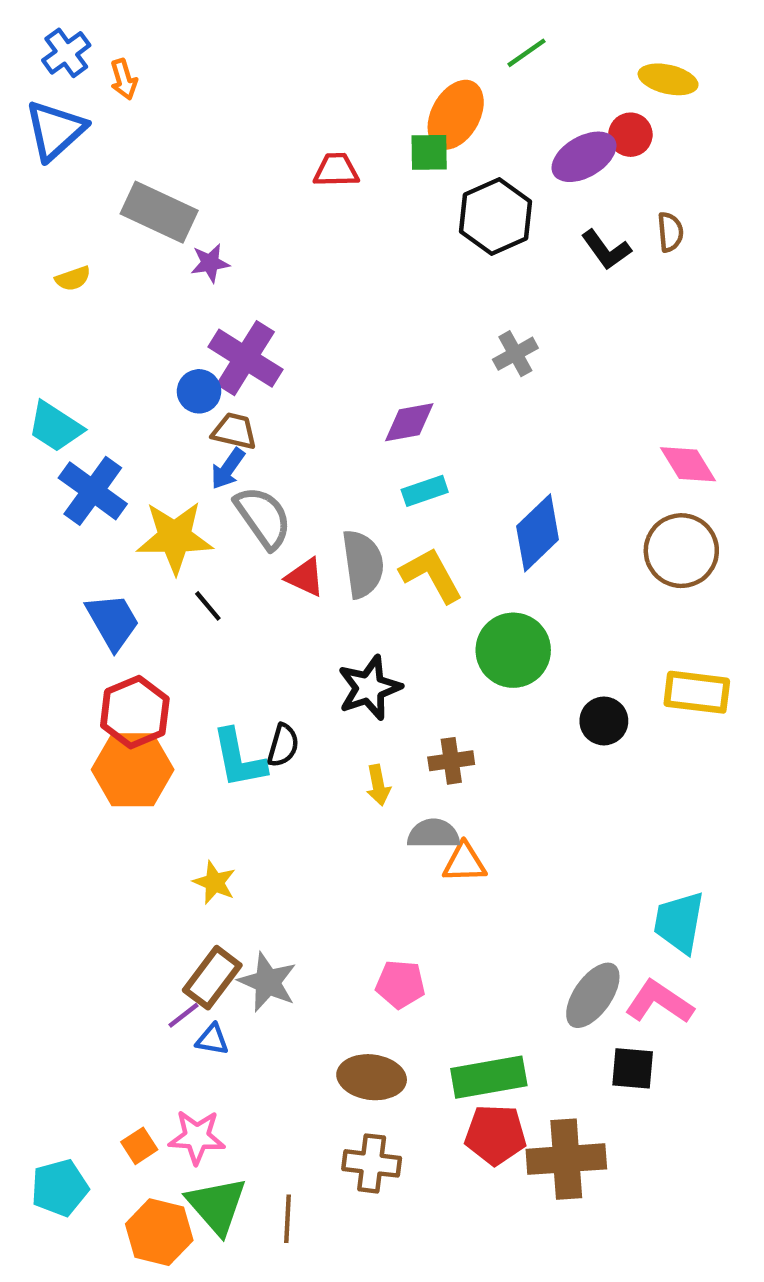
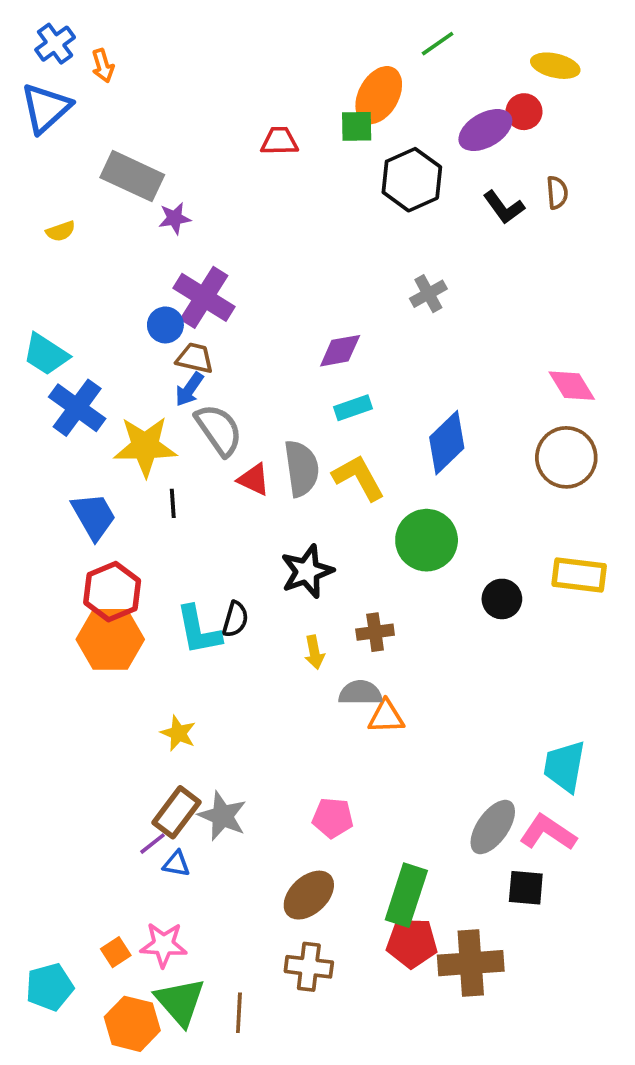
black line: (208, 606) -> (173, 503), turned 36
brown ellipse: (372, 1077) -> (309, 895), turned -50
green rectangle: (489, 1077) -> (406, 895), turned -62

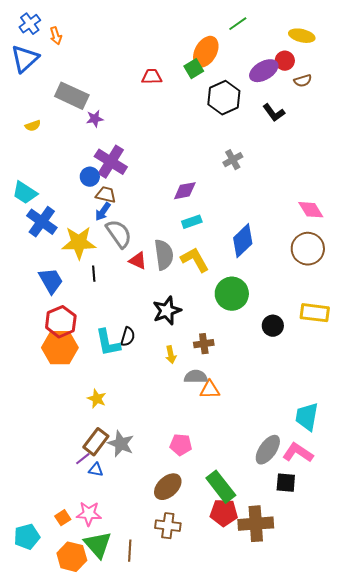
green square: (357, 126) -> (194, 69), turned -30
brown semicircle: (557, 193) -> (303, 81), moved, turned 78
green rectangle: (406, 895) -> (221, 487), turned -56

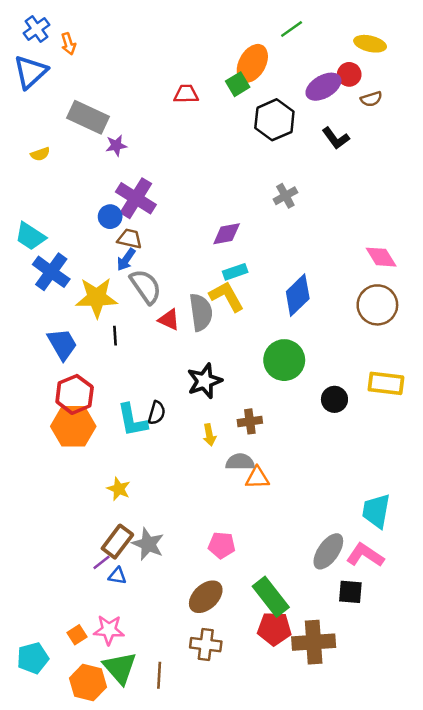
yellow L-shape: (195, 260) -> (227, 296), moved

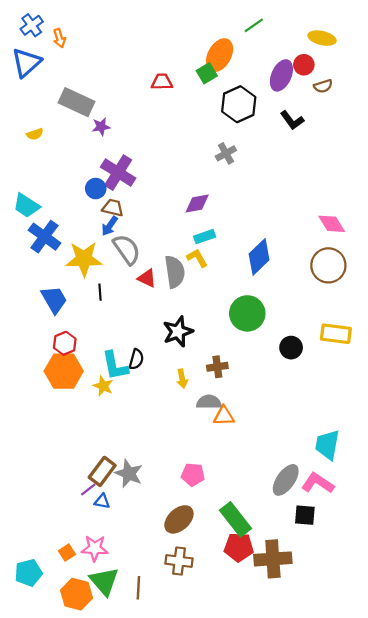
purple ellipse: (323, 87) -> (281, 75), turned -36
gray cross: (285, 196) -> (226, 153), moved
yellow L-shape: (227, 296) -> (197, 258), size x0.7
red hexagon: (75, 394) -> (65, 343), size x0.7
yellow star: (119, 489) -> (103, 386), moved

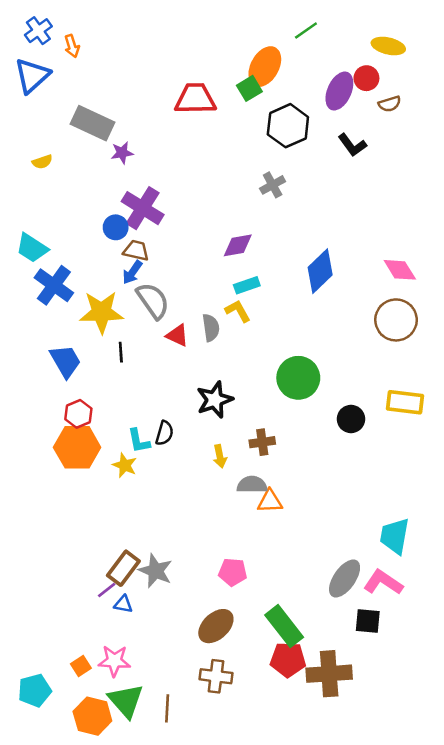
red trapezoid: (162, 82) -> (195, 99), size x1.6
blue diamond: (259, 257) -> (320, 271), moved
gray semicircle: (175, 272) -> (211, 328), size x0.7
cyan L-shape: (115, 366) -> (139, 441), size x0.7

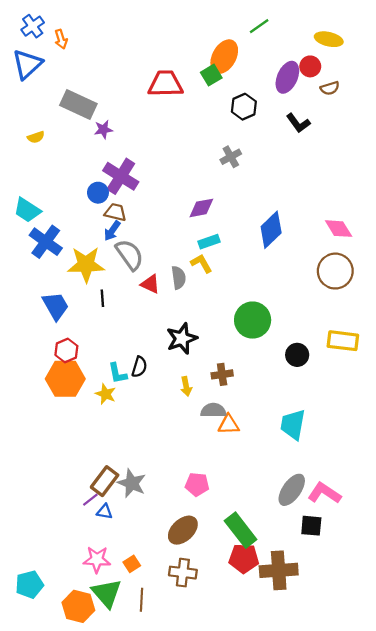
black hexagon: (288, 126) -> (244, 107), size x0.7
cyan trapezoid: (395, 536) -> (293, 425), moved
orange square: (81, 666) -> (132, 564), moved

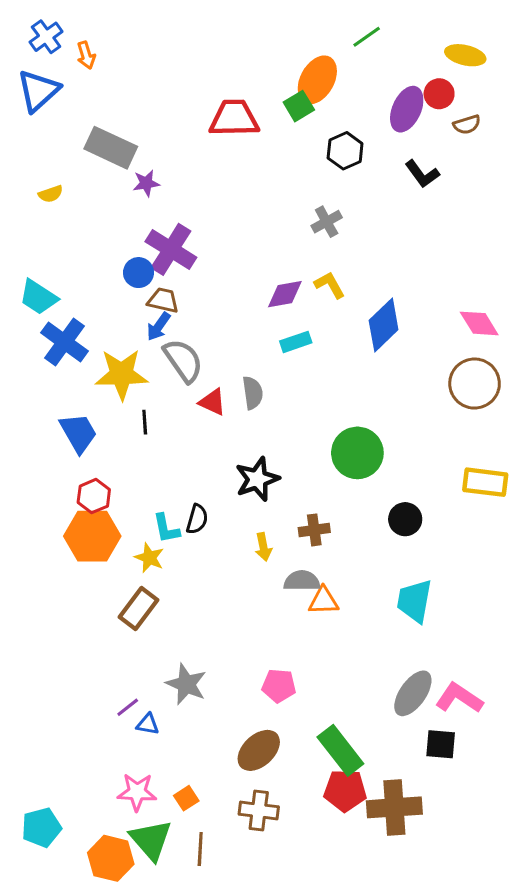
yellow L-shape: (201, 263) -> (330, 285), moved
black circle: (297, 355) -> (405, 519), moved
brown rectangle: (105, 481) -> (139, 609), moved

